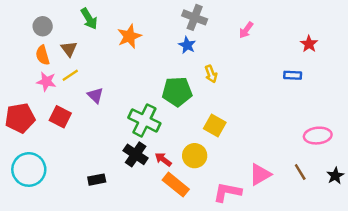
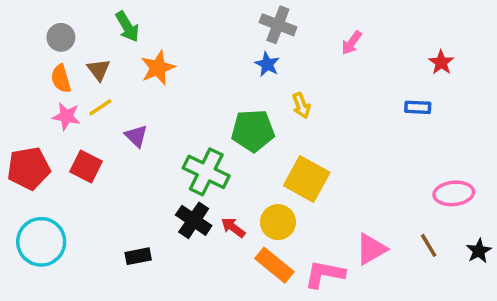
orange star: (129, 36) -> (158, 68), moved
yellow square: (215, 126) -> (307, 179), size x1.4
orange rectangle: (176, 185) -> (274, 265), moved

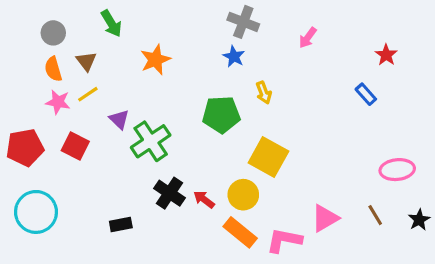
orange star: (158, 68) -> (155, 60), moved
blue rectangle: (418, 107) -> (366, 94), turned 45
green cross: (206, 172) -> (151, 141), moved, turned 30

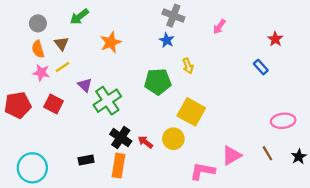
green arrow: (111, 24) -> (79, 17), turned 84
cyan circle: (36, 212) -> (32, 168), moved
orange rectangle: (240, 232) -> (119, 166), moved, turned 60

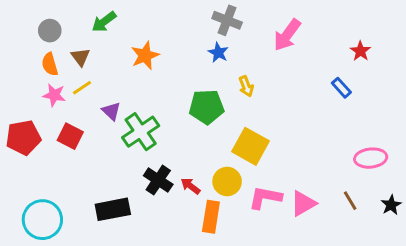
pink arrow: (219, 27) -> (287, 35), size x1.6
black rectangle: (86, 160) -> (113, 209), size x1.6
orange rectangle: (119, 166) -> (211, 217), moved
pink L-shape: (202, 171) -> (265, 198), moved

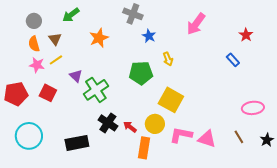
gray cross: (227, 20) -> (133, 14), moved
pink triangle: (303, 203) -> (207, 139), turned 48
cyan circle: (42, 220) -> (29, 136), moved

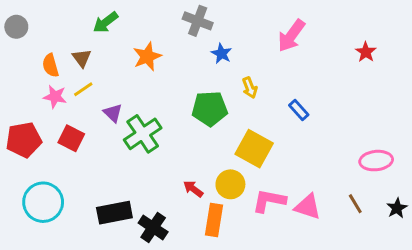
gray circle: (34, 21) -> (16, 27), moved
blue rectangle: (233, 60) -> (299, 110), moved
black cross: (108, 123) -> (153, 227), moved

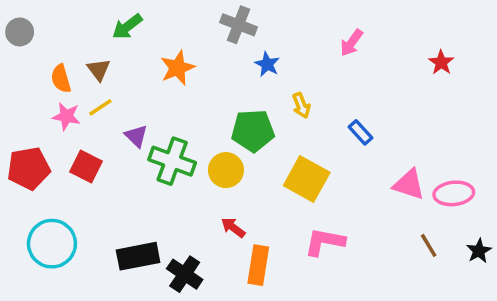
pink arrow: (291, 36) -> (351, 43), size x0.7
green cross: (143, 134) -> (172, 161), turned -36
yellow circle: (230, 184) -> (226, 170), moved
pink triangle: (308, 207) -> (409, 184), moved

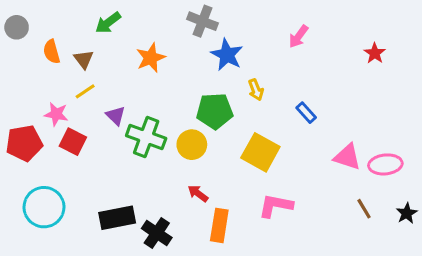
blue star: (267, 64) -> (227, 55), size x1.5
orange semicircle: (61, 79) -> (52, 52), moved
pink star: (66, 116) -> (56, 114), moved

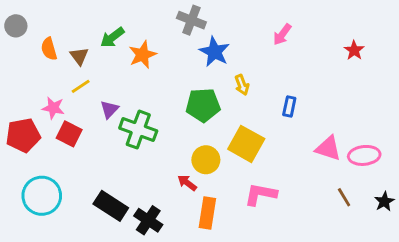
green arrow: (108, 23) -> (112, 37), moved
blue rectangle: (306, 113) -> (289, 106), turned 54
purple triangle: (116, 116) -> (109, 109), turned 30
yellow circle: (192, 145) -> (206, 160), moved
black rectangle: (117, 218) -> (111, 206), turned 44

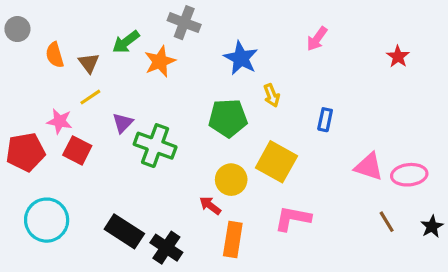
gray cross: (191, 20) -> (184, 23), moved

